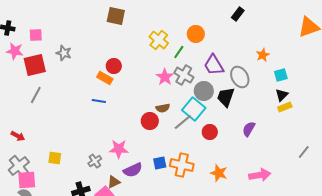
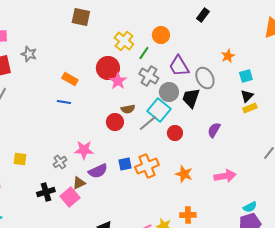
red circle: (114, 66) -> (108, 68), moved, size x1.5
pink star: (165, 77) -> (118, 81), moved
orange cross: (182, 165) -> (147, 166), turned -35

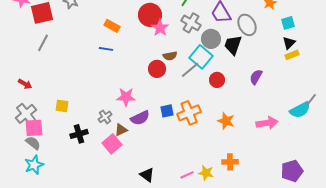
gray cross: (60, 162) -> (105, 117), moved
black cross: (46, 192) -> (79, 134), moved
cyan semicircle: (250, 207) -> (300, 110), moved, size x1.5

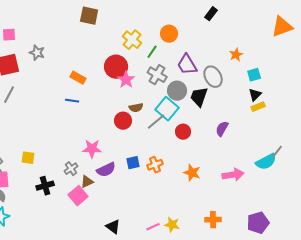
orange cross: (189, 113) -> (155, 165), size x0.7
orange cross: (230, 162) -> (213, 220), moved

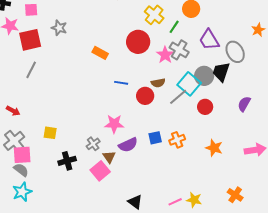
pink star: (126, 80) -> (165, 55), moved
gray circle: (177, 91) -> (204, 76), moved
blue line: (72, 101) -> (121, 83), moved
brown triangle: (87, 182) -> (109, 157), turned -40
orange cross: (213, 220) -> (235, 195), turned 35

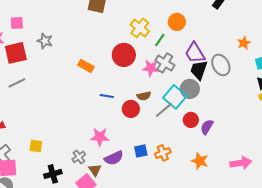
pink star: (165, 55) -> (151, 68), turned -30
gray line: (31, 70) -> (17, 83), turned 36
black trapezoid: (221, 72) -> (199, 70), moved
purple semicircle: (244, 104) -> (207, 127), moved

